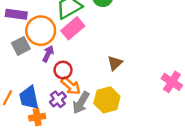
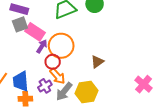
pink rectangle: (73, 28) -> (35, 32), moved, turned 66
orange circle: (41, 31) -> (61, 46), moved
gray square: (21, 46) -> (20, 24), moved

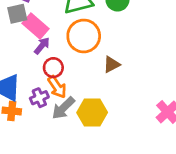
orange circle: (61, 46) -> (84, 36), moved
brown triangle: (97, 62) -> (112, 64), moved

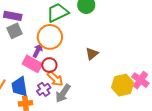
pink rectangle: (36, 26) -> (32, 64), moved
orange circle: (84, 36) -> (50, 37), moved
yellow hexagon: (92, 113) -> (123, 85), moved

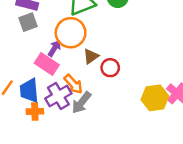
brown triangle: (92, 54) -> (91, 56), moved
red circle: (49, 65) -> (110, 68), moved
purple cross: (44, 89) -> (58, 96), size x1.5

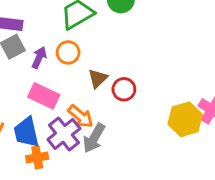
orange circle: (71, 33) -> (68, 52), size x0.6
purple arrow: (54, 48) -> (39, 58), moved

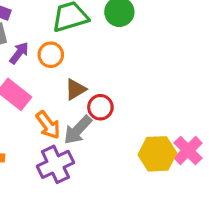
purple cross: (64, 134) -> (55, 164), moved
gray arrow: (94, 138) -> (78, 130), moved

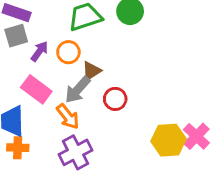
brown triangle: (76, 89) -> (91, 71), moved
gray arrow: (78, 130) -> (78, 90), moved

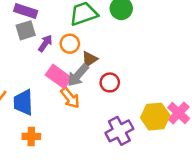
pink rectangle: (36, 89) -> (59, 76), moved
orange cross: (18, 148) -> (31, 136), moved
purple cross: (76, 152) -> (119, 131), moved

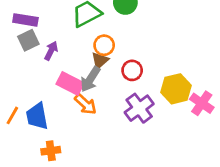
orange circle: (70, 44) -> (104, 45), moved
red circle: (110, 82) -> (132, 70), moved
yellow hexagon: (155, 117) -> (176, 89), moved
purple cross: (119, 131) -> (139, 108), moved

